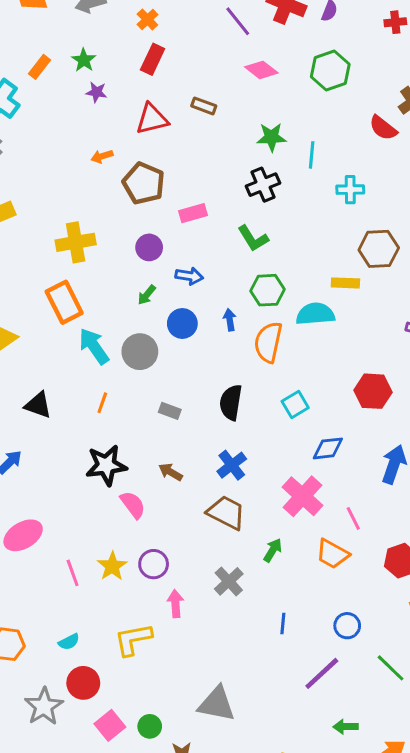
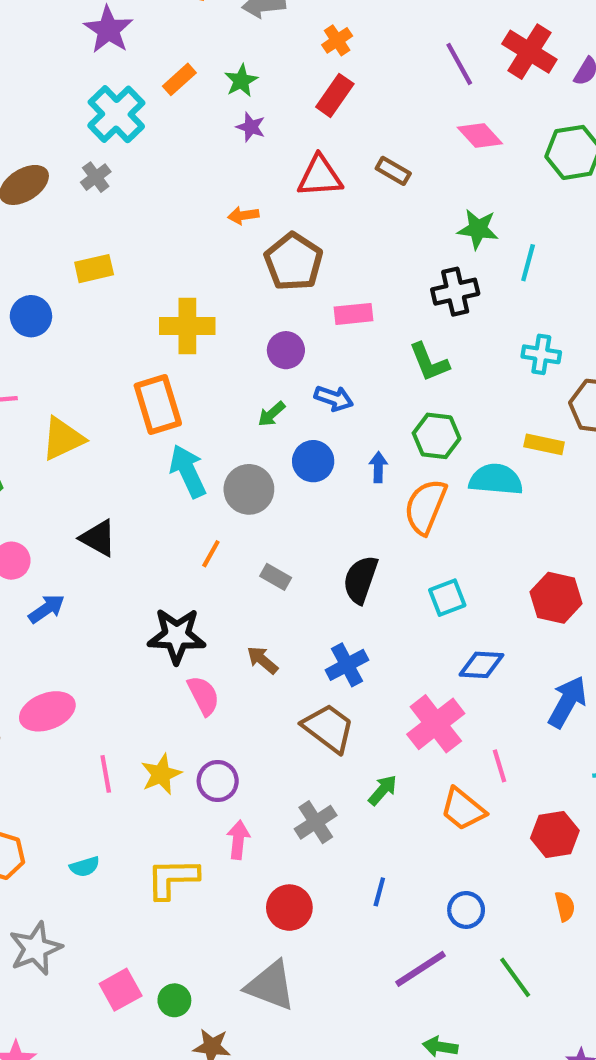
cyan cross: (350, 190) -> (541, 354), moved
orange line: (102, 403) -> (211, 554), moved
red circle: (83, 683) -> (289, 908), moved

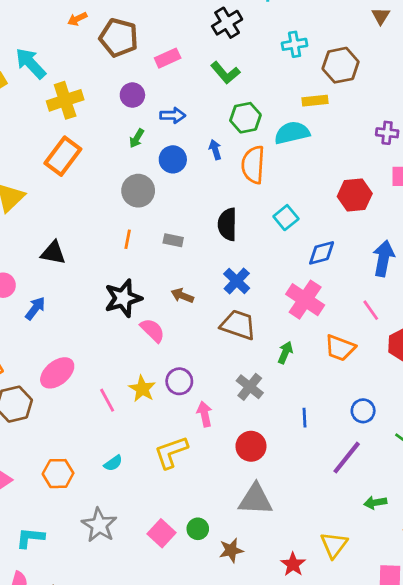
orange rectangle: (158, 405) -> (63, 156), turned 72
cyan arrow: (188, 471) -> (31, 63), moved
pink line: (500, 766) -> (371, 310), moved

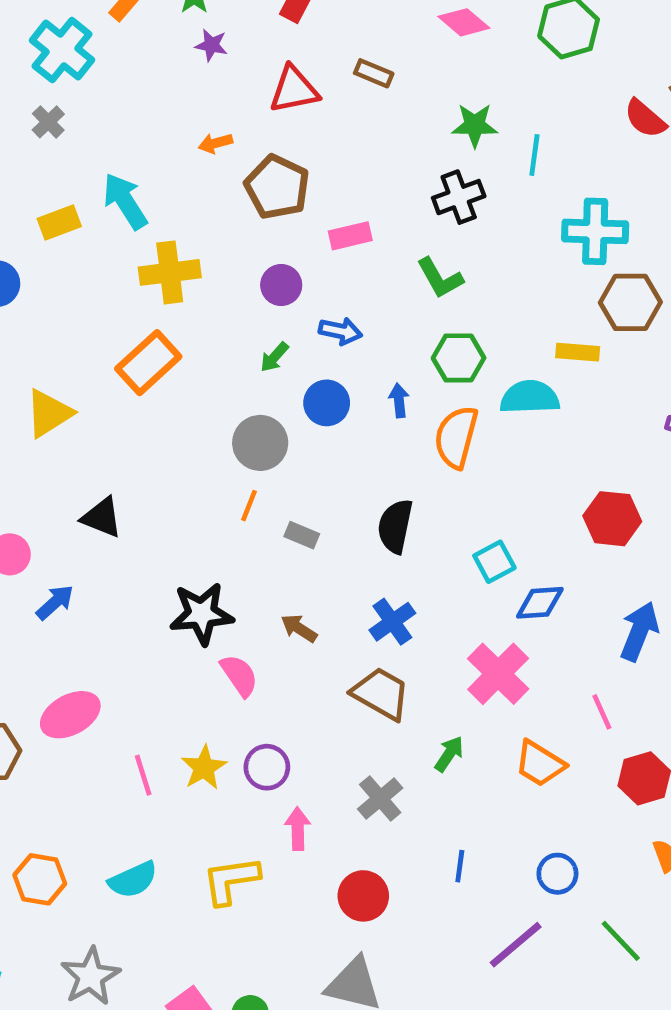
cyan cross: (295, 44) -> (595, 231), moved, size x1.5
cyan square: (286, 218) -> (494, 562), moved
orange line: (128, 239) -> (249, 506), moved
cyan semicircle: (113, 463) -> (133, 880), size x1.5

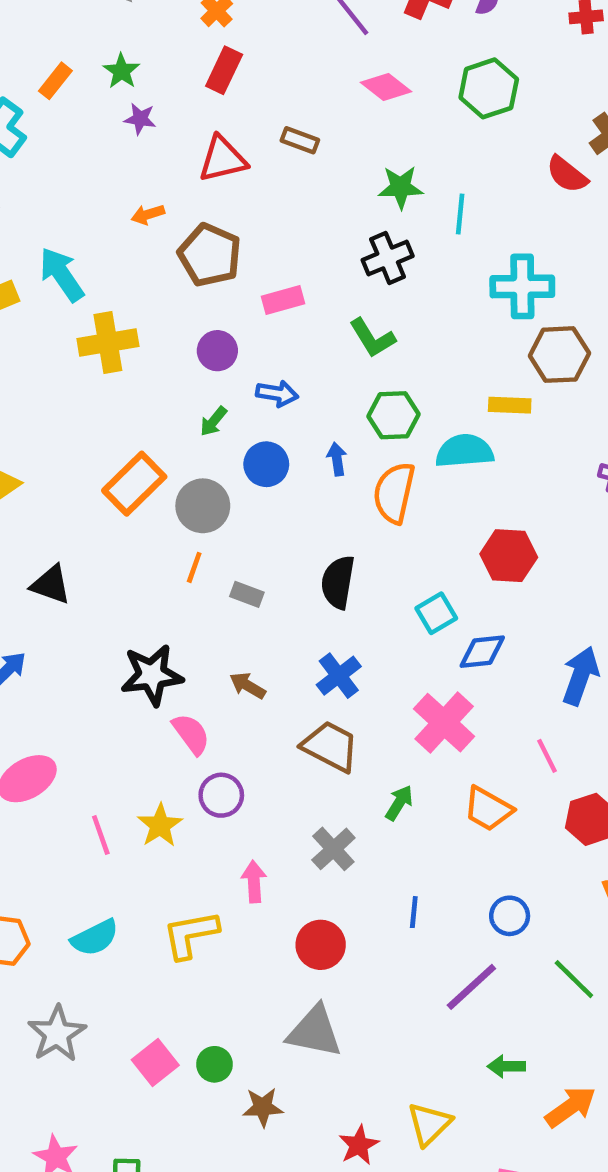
orange rectangle: (148, 363) -> (134, 484), moved
red hexagon: (612, 519) -> (509, 556), moved
purple circle: (267, 767) -> (221, 795), moved

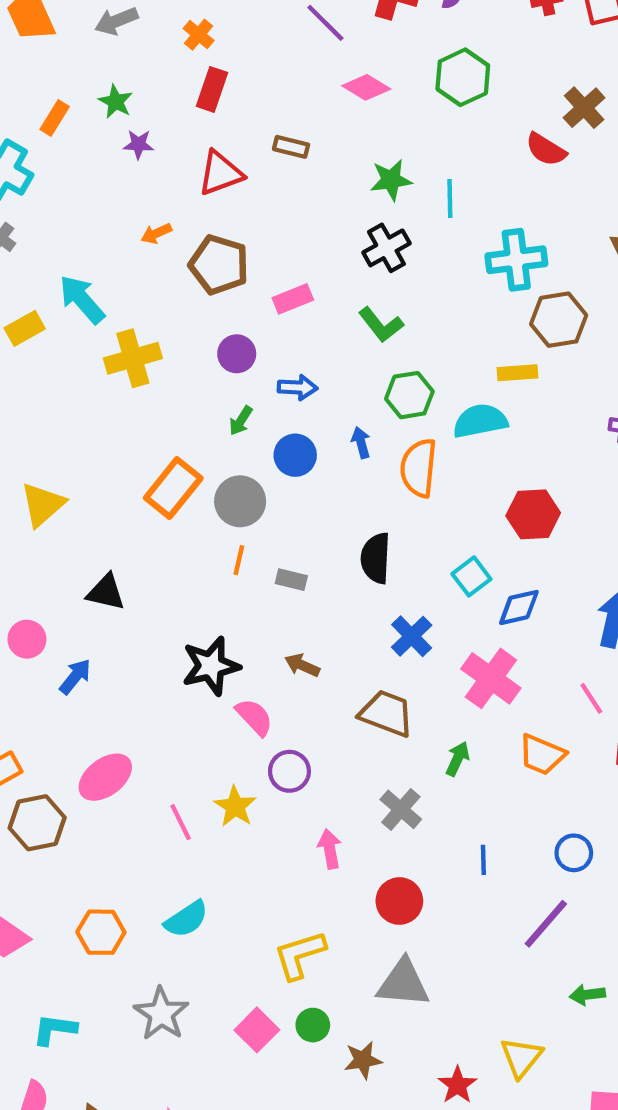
blue cross: (339, 676) -> (412, 636), moved
yellow L-shape: (191, 935) -> (300, 955), moved

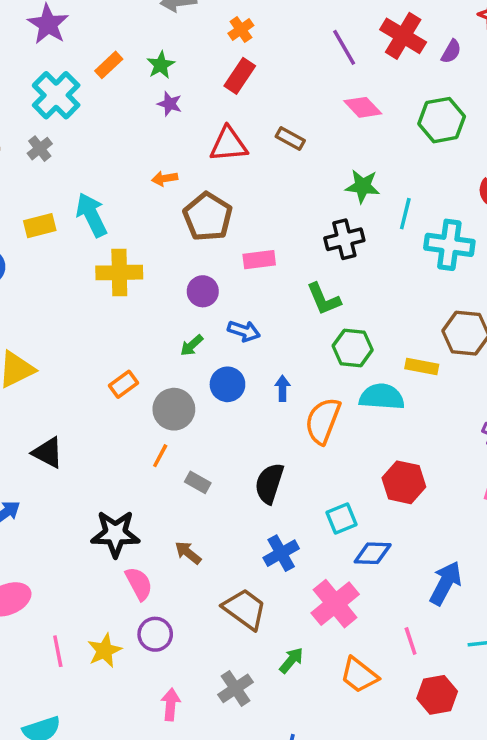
cyan cross: (516, 260) -> (449, 245), moved
green hexagon: (409, 395) -> (353, 348), moved
orange rectangle: (173, 488) -> (124, 384), size x0.6

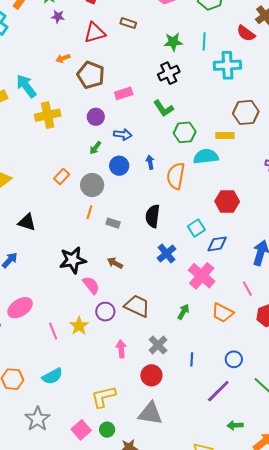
cyan line: (405, 214) -> (204, 41), moved
brown trapezoid: (245, 609) -> (137, 306), moved
gray cross: (235, 688) -> (158, 345), moved

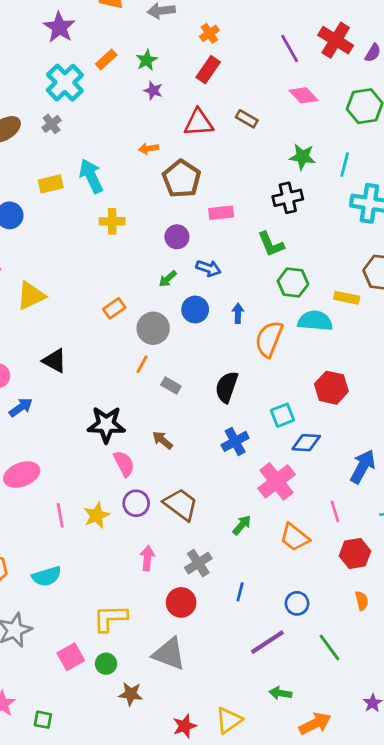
yellow cross: (48, 115) -> (112, 221), size x0.7

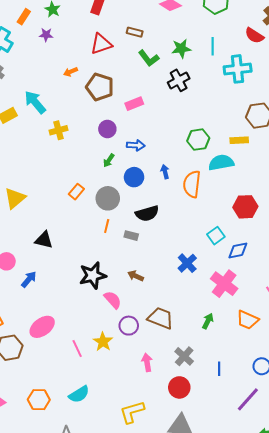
purple star: (153, 91) -> (46, 35), moved
green L-shape: (271, 244) -> (149, 58), moved
black semicircle: (227, 387) -> (147, 213), moved, turned -110

